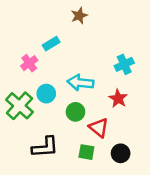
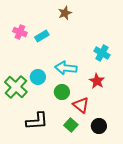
pink cross: (29, 63) -> (20, 32), moved, turned -32
cyan cross: (124, 64) -> (102, 53), turned -35
green square: (86, 152) -> (71, 125), turned 32

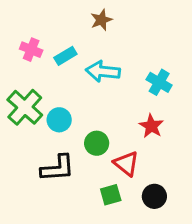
cyan arrow: (66, 68) -> (103, 71), moved
green cross: (16, 87) -> (25, 107), moved
black L-shape: (37, 121) -> (58, 168), moved
green square: (71, 125) -> (111, 195), turned 32

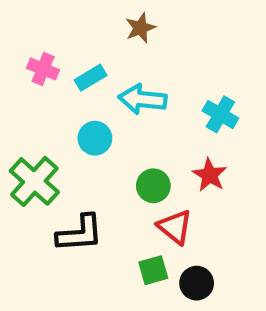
green cross: (25, 107) -> (34, 181), moved
cyan circle: (59, 120) -> (95, 138), moved
green circle: (97, 143) -> (153, 186), moved
black circle: (154, 196) -> (197, 283), moved

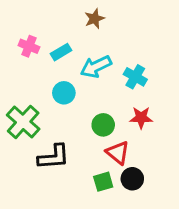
cyan arrow: (143, 99) -> (96, 67), turned -32
cyan cross: (220, 114) -> (135, 77), moved
red star: (210, 175) -> (141, 118), turned -30
black circle: (197, 283) -> (132, 179), moved

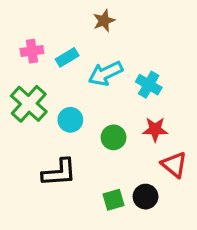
pink cross: (29, 46) -> (32, 51), turned -30
cyan circle: (64, 93) -> (70, 120), moved
green cross: (23, 122) -> (29, 104), moved
red triangle: (118, 153) -> (174, 165), moved

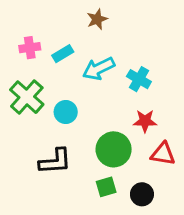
green circle: (114, 137) -> (114, 149), moved, size x1.5
red triangle: (174, 165) -> (163, 154), turned -30
black circle: (146, 197) -> (142, 194), moved

